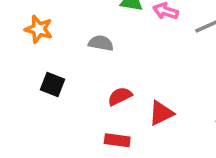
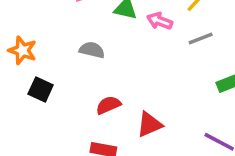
orange star: (39, 29) -> (22, 50), moved

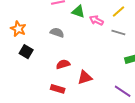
gray line: (201, 38) -> (118, 33), turned 32

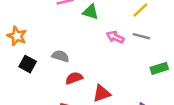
pink arrow: (96, 20) -> (115, 37), moved
gray semicircle: (57, 33) -> (60, 56), moved

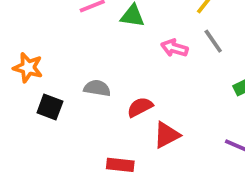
gray line: (141, 36) -> (213, 41), turned 49
red semicircle: (74, 78) -> (140, 107), moved

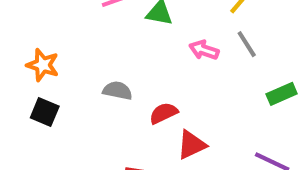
black square: (50, 107) -> (45, 112), moved

